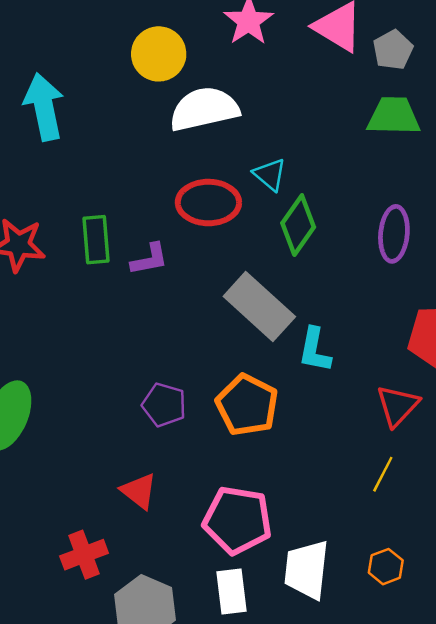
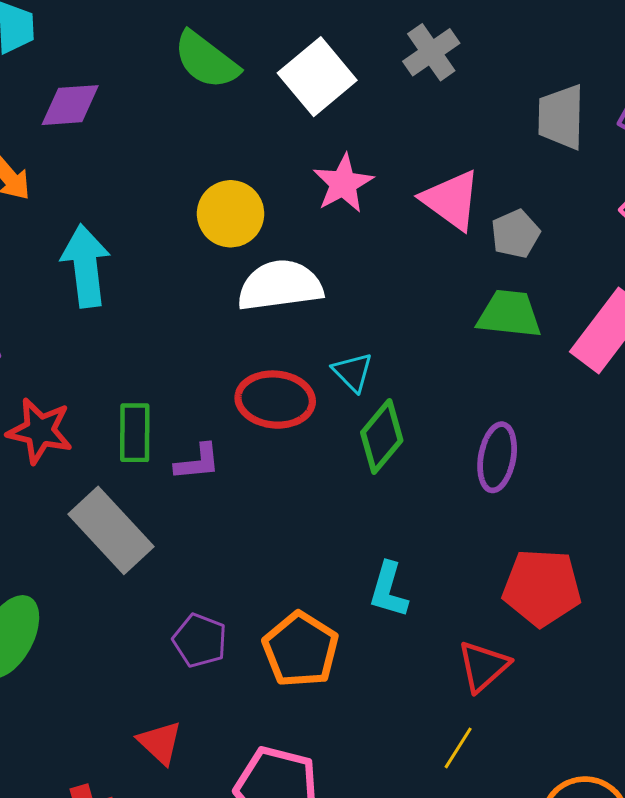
gray rectangle: (259, 307) -> (111, 530), moved

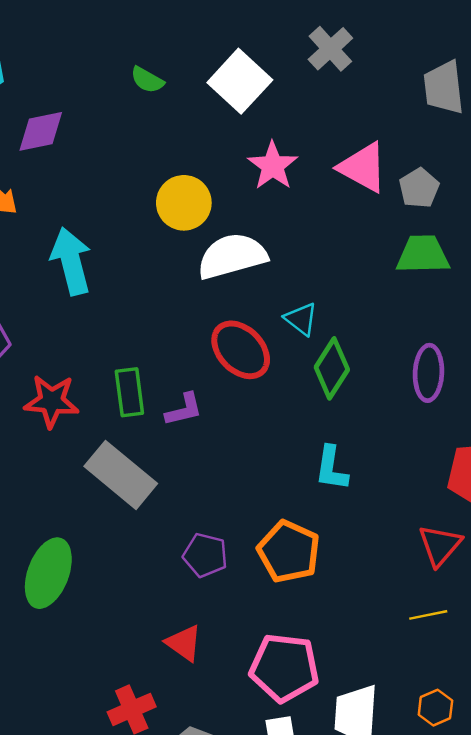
green semicircle: (206, 60) -> (147, 80), size x0.6
red ellipse: (275, 400) -> (241, 350), turned 48
cyan L-shape: (388, 590) -> (331, 468), moved
yellow line: (458, 748) -> (428, 615), turned 54

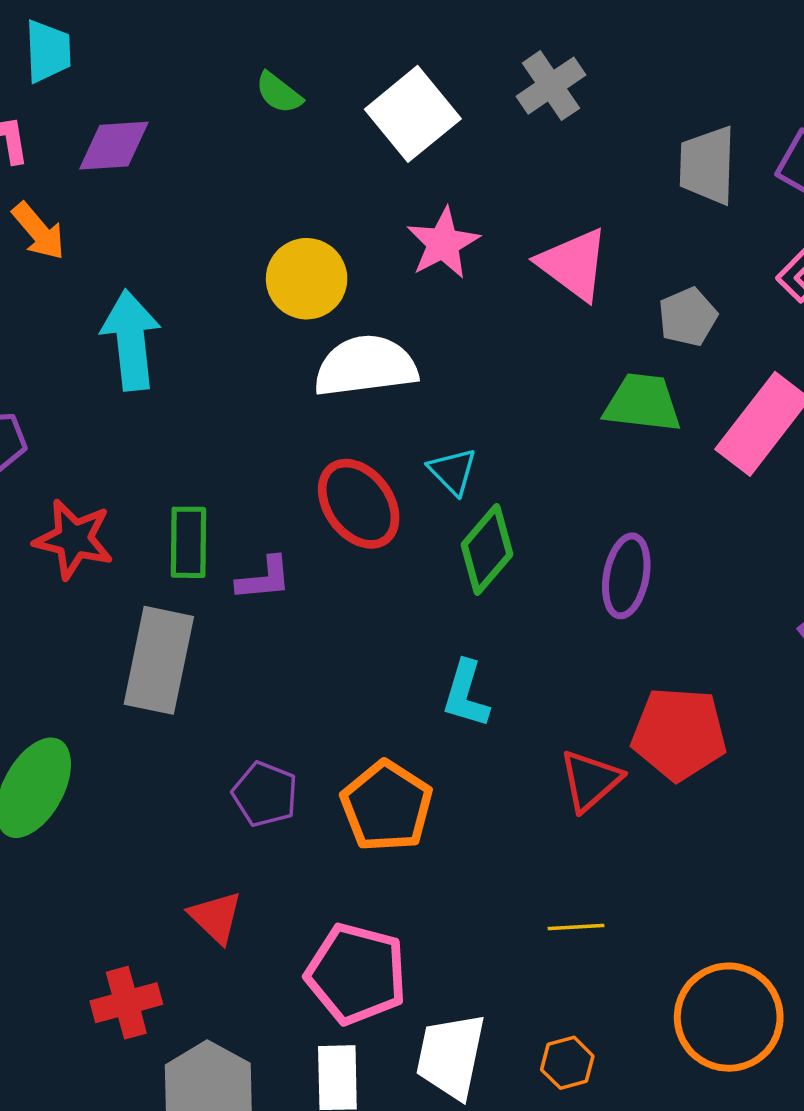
gray pentagon: (419, 188) -> (688, 317), moved
gray rectangle: (121, 475) -> (159, 660), turned 54
red triangle: (440, 545) -> (590, 780), moved

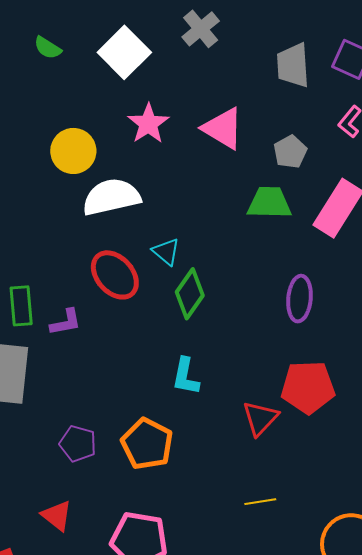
purple ellipse: (626, 576) -> (299, 299), moved

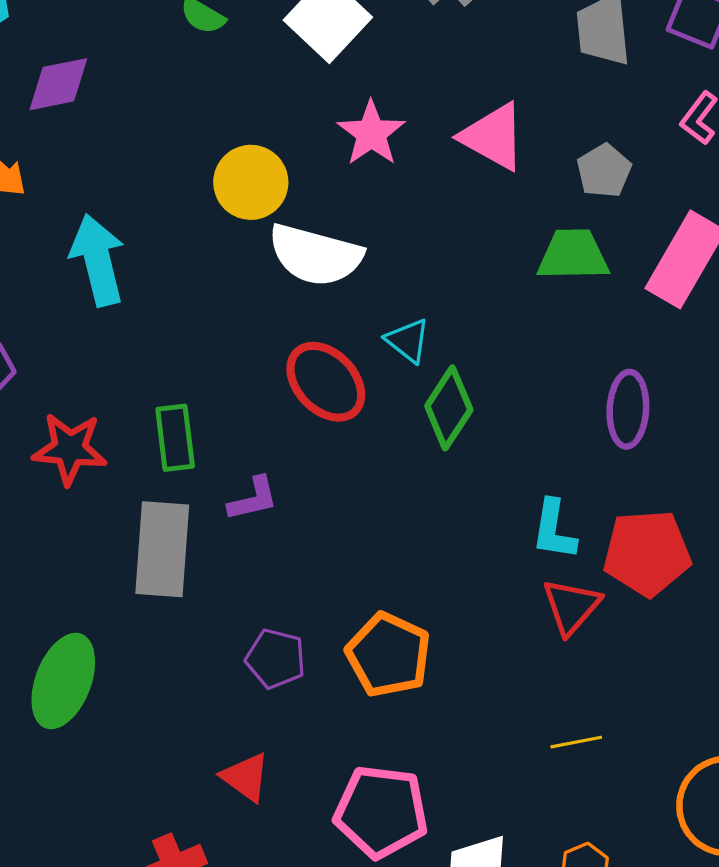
white semicircle: (111, 197) -> (315, 255), turned -150
purple L-shape: (66, 322) -> (253, 499), moved
cyan L-shape: (186, 376) -> (554, 530), moved

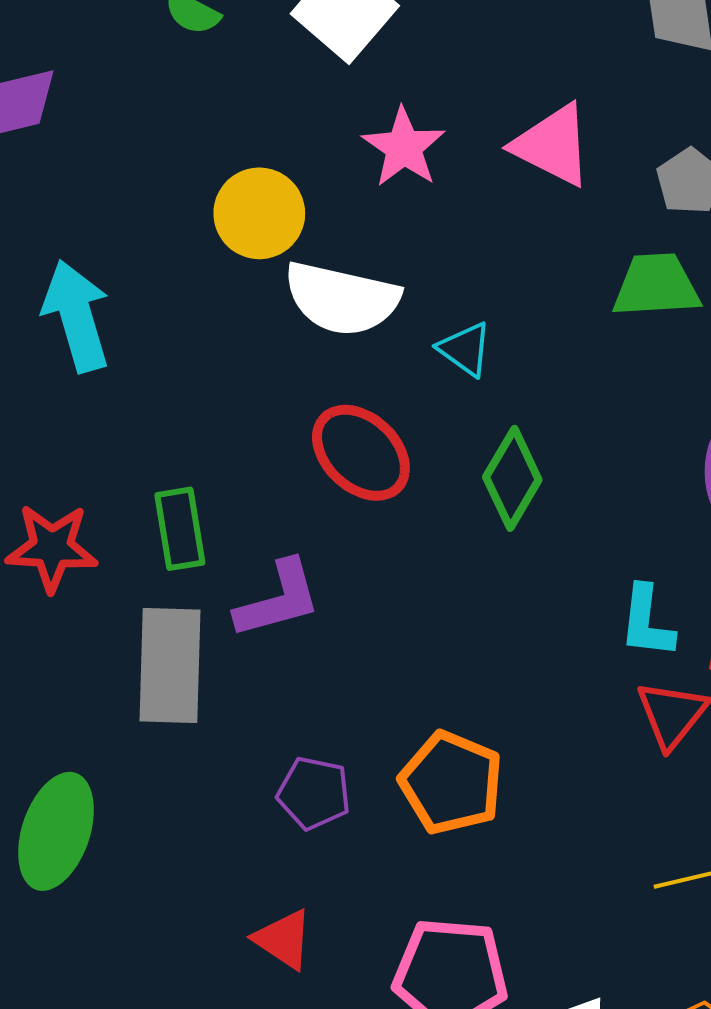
cyan triangle: (408, 341) -> (465, 349), moved
purple L-shape: (253, 499) -> (278, 599), size x1.4

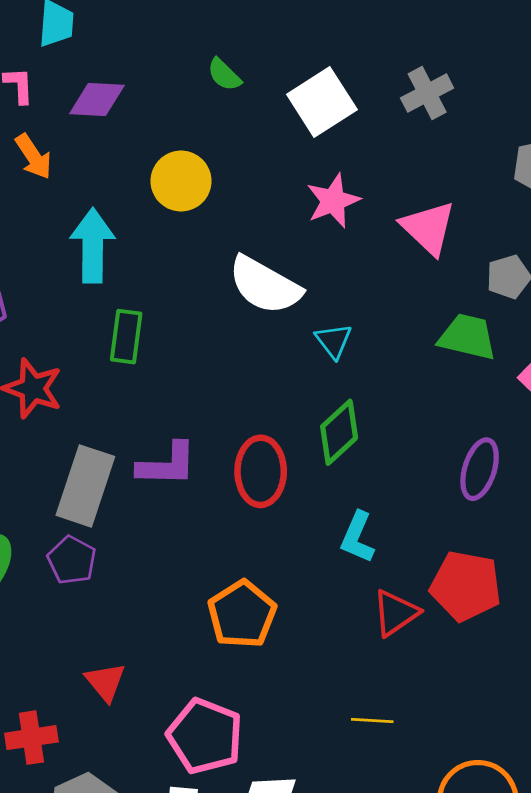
yellow circle: (259, 213) -> (181, 181), moved
red ellipse: (361, 453) -> (261, 471), moved, turned 30
green rectangle: (180, 529) -> (126, 337), moved
cyan L-shape: (647, 622) -> (357, 537), moved
purple pentagon: (314, 793) -> (72, 560), moved

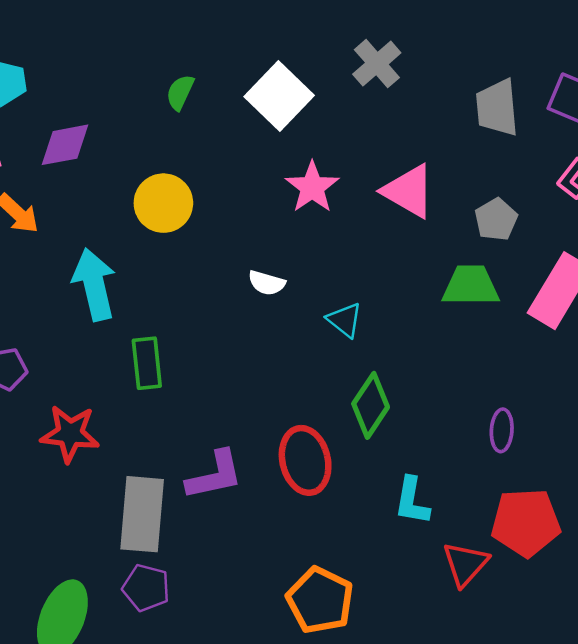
green semicircle: (224, 75) -> (180, 92), turned 84
white semicircle: (265, 285) -> (267, 283), size x0.5
purple ellipse: (480, 469) -> (502, 430), moved, size x0.7

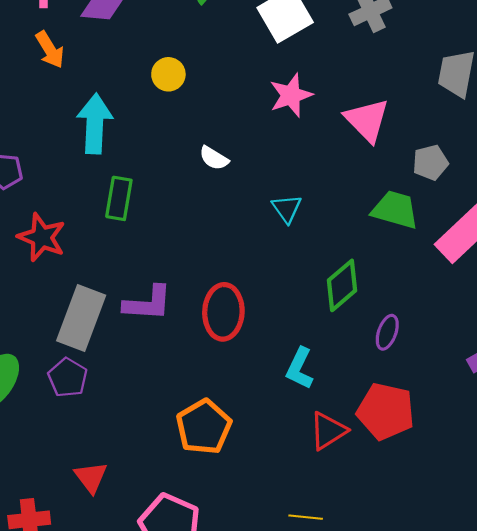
yellow circle: (163, 203) -> (168, 74), size x0.7
white semicircle: (267, 283) -> (214, 158), moved
green diamond: (371, 405) -> (342, 285), moved

